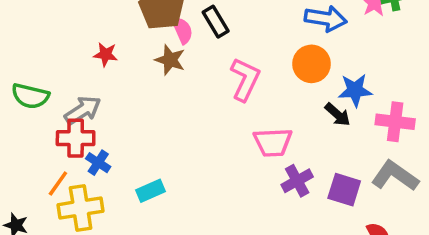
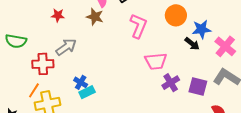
gray arrow: (83, 110) -> (66, 47), moved
pink cross: (395, 122) -> (225, 46), turned 35
blue cross: (98, 163) -> (81, 82), moved

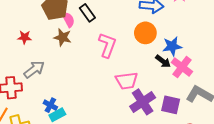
pink cross: (225, 46) -> (182, 67), moved
purple cross: (171, 83) -> (143, 102), size x1.4

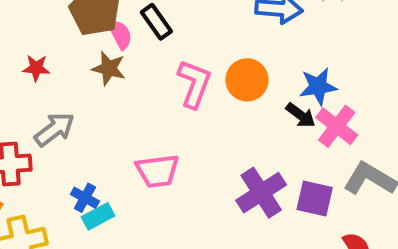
orange circle: (145, 33) -> (247, 80), moved
pink trapezoid: (127, 81) -> (158, 171), moved

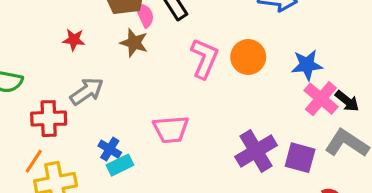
black arrow: (301, 115) -> (347, 101), moved

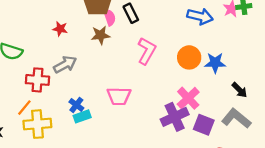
brown star: (134, 43) -> (100, 35), turned -30
orange circle: (248, 57) -> (189, 57), moved
pink cross: (321, 99) -> (188, 98), moved

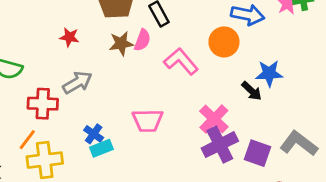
pink semicircle: (110, 17) -> (142, 40), moved, turned 42
pink L-shape: (147, 51) -> (181, 61), turned -68
orange circle: (189, 57) -> (224, 42), moved
black arrow: (240, 90) -> (252, 91), moved
pink cross: (188, 98) -> (214, 119), moved

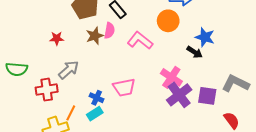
blue star: (269, 73) -> (205, 37), turned 30
blue cross: (94, 134) -> (97, 98), moved
orange line: (27, 140) -> (71, 113), moved

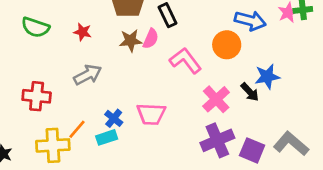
blue star: (205, 37) -> (267, 77), turned 30
green semicircle: (17, 69) -> (35, 27), moved
pink cross: (171, 77) -> (216, 99), moved
red cross: (47, 90) -> (37, 96), moved

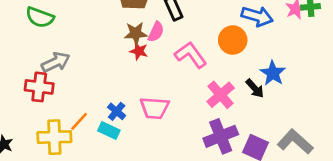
red star: (83, 32) -> (139, 51), moved
gray arrow: (88, 75) -> (56, 62), moved
blue star: (267, 77) -> (273, 73), turned -30
cyan rectangle: (107, 137) -> (109, 130), turned 42

